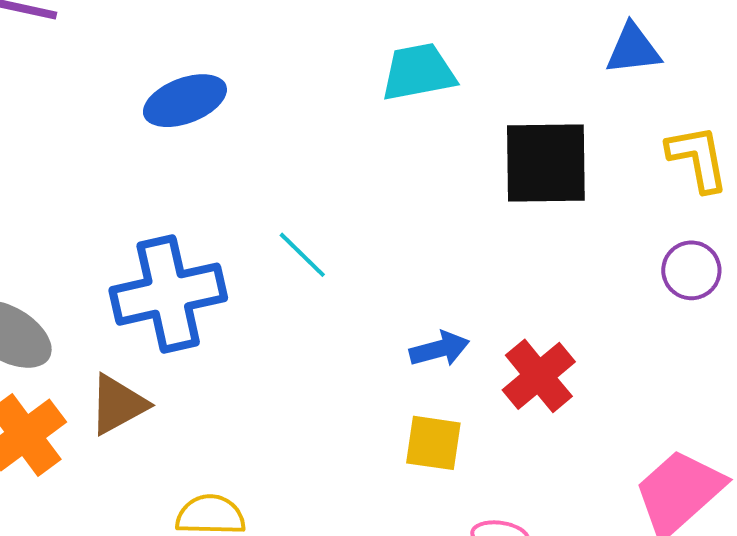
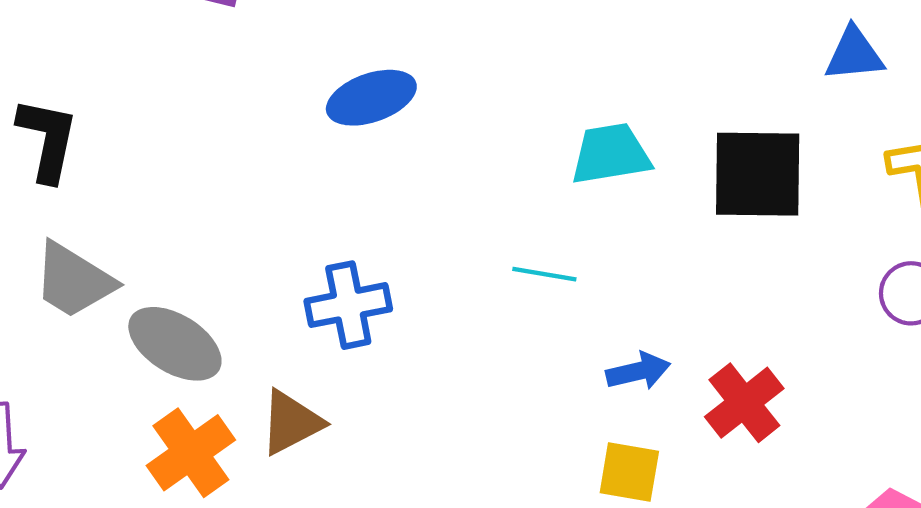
cyan trapezoid: (418, 72) -> (611, 154), moved
cyan line: (302, 255) -> (544, 274), moved, turned -36
blue cross: (168, 294) -> (348, 305), size x0.7

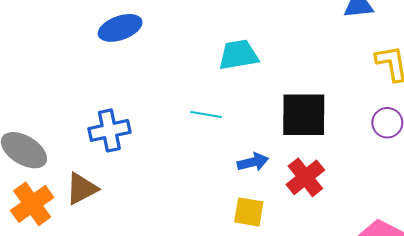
black square: (758, 174) -> (304, 115), moved

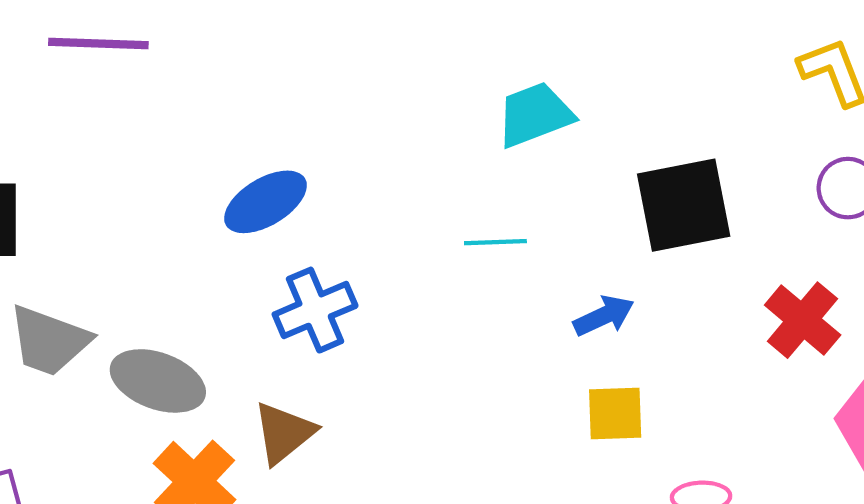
blue ellipse: (120, 28) -> (265, 202), moved
red cross: (305, 177) -> (803, 320), moved

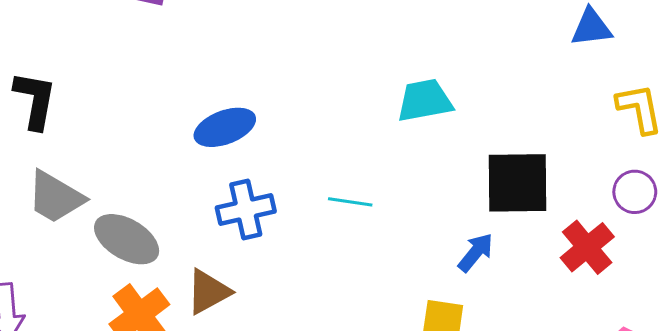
cyan line: (495, 242) -> (350, 202), moved
blue arrow: (604, 316) -> (476, 252), moved, turned -36
red cross: (803, 320) -> (587, 247), moved

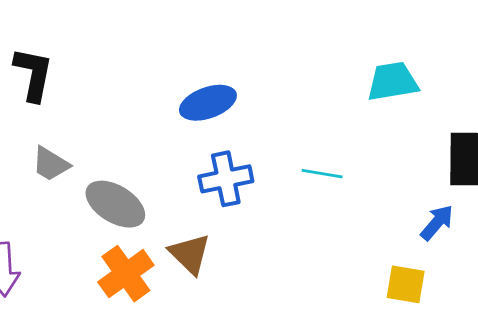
gray trapezoid: (55, 197) -> (51, 164), size x0.7
brown triangle: (208, 292) -> (190, 254), turned -48

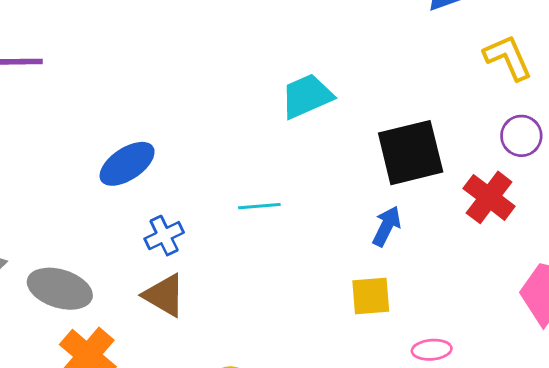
blue cross: (226, 179) -> (164, 236), size x0.7
brown triangle: (190, 254) -> (164, 295), moved

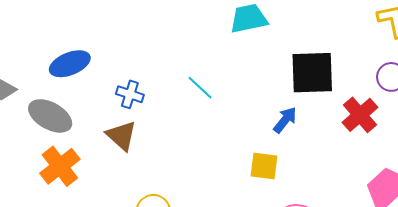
blue ellipse: (127, 164) -> (70, 64), moved
cyan line: (259, 206) -> (200, 88), turned 36
blue cross: (164, 236) -> (130, 94), turned 32

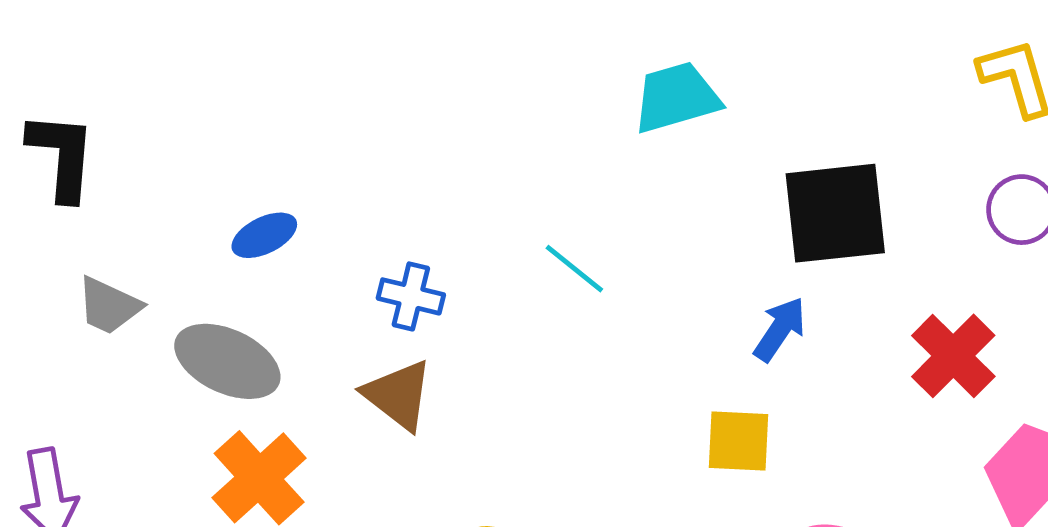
blue ellipse: (70, 64) -> (264, 235), size x0.7
red cross: (360, 115) -> (953, 356), moved

